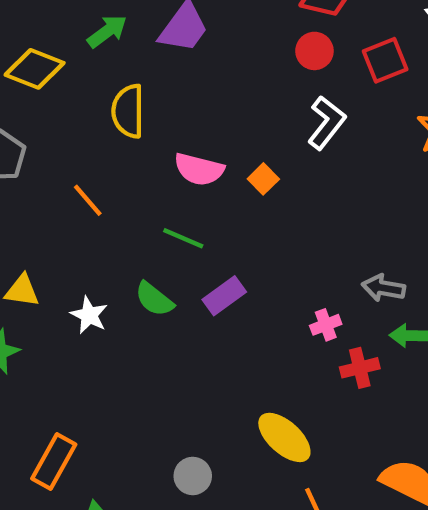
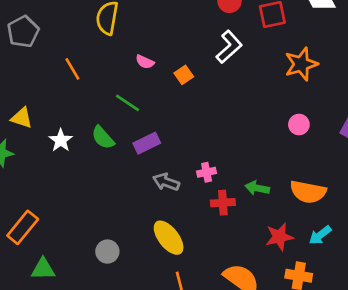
pink semicircle: (199, 169) -> (145, 62), size x0.6
gray arrow: (384, 288) -> (166, 182), moved

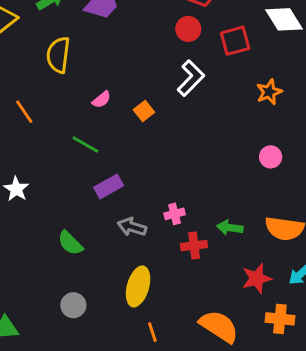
pink semicircle: (145, 62) -> (101, 100), turned -60
orange star: (301, 64) -> (269, 92), size x0.7
green semicircle: (103, 138) -> (70, 243), moved
yellow ellipse: (169, 238) -> (138, 286), turned 57

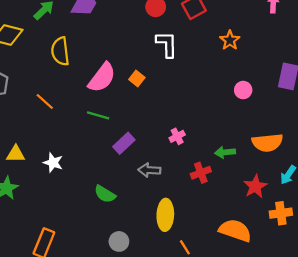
white L-shape: (191, 78) -> (167, 44), turned -32
pink semicircle: (101, 100) -> (102, 78), size x2.0
pink cross: (175, 214) -> (177, 136), moved

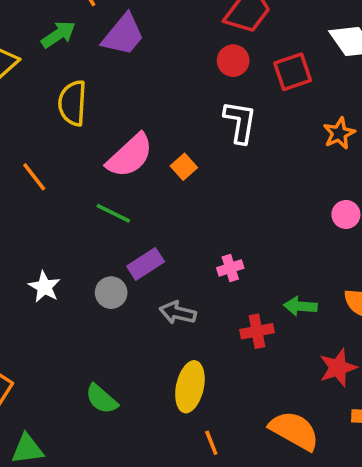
white star: (53, 163) -> (44, 287), moved
green semicircle: (105, 194) -> (102, 399), moved
gray circle: (119, 241) -> (111, 293), moved

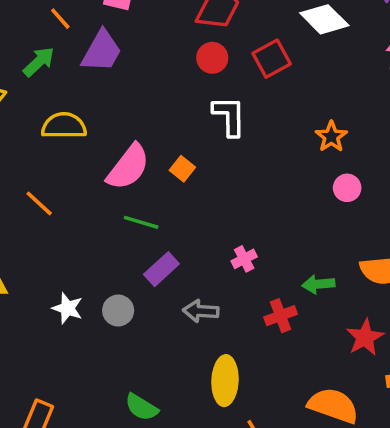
yellow semicircle: (72, 103) -> (64, 126), turned 96
orange star: (339, 133) -> (331, 137), moved
green line: (113, 213) -> (141, 222), moved
gray circle: (111, 293) -> (118, 311), moved

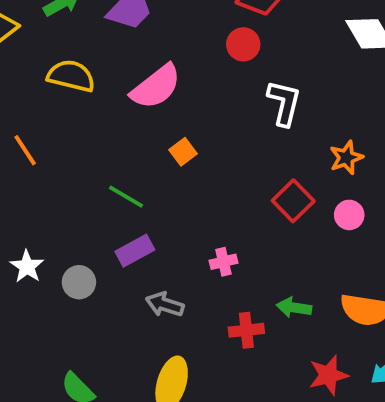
red square: (272, 59) -> (293, 201), moved, turned -30
white L-shape: (229, 116) -> (284, 103), moved
pink semicircle: (128, 167) -> (156, 87), moved

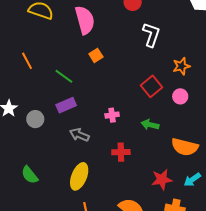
pink semicircle: (156, 87) -> (85, 20), turned -72
orange line: (25, 150) -> (27, 61), moved
green arrow: (294, 308) -> (150, 125), moved

